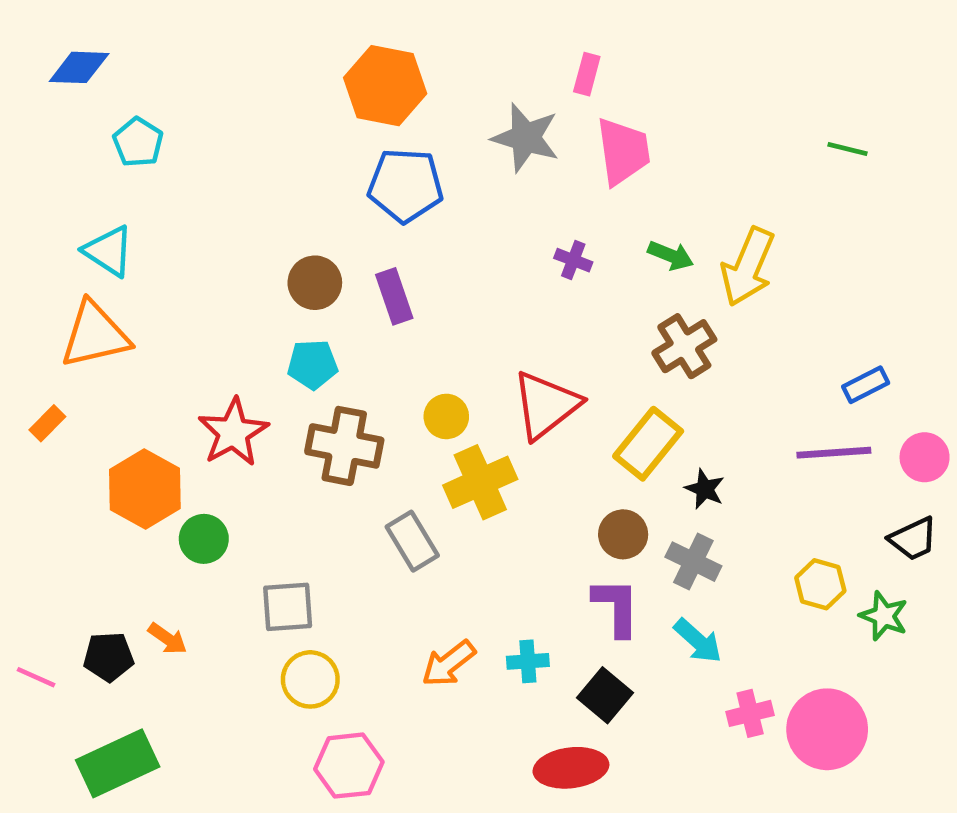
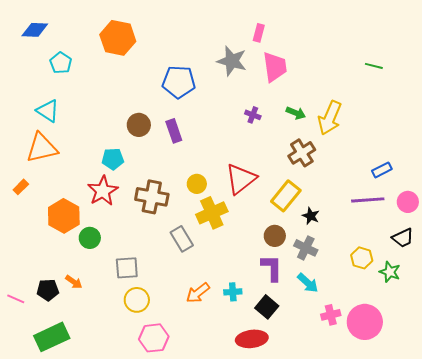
orange hexagon: (385, 86) -> (118, 38), moved
cyan pentagon: (313, 364) -> (113, 159), moved

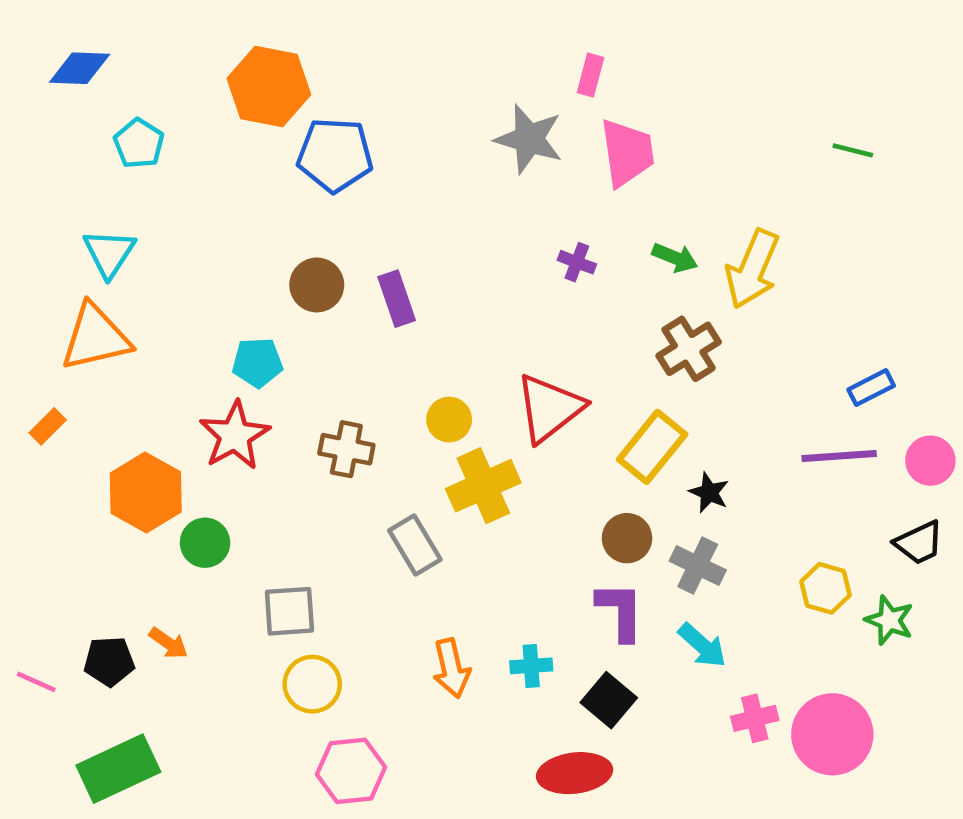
blue pentagon: (179, 82) -> (335, 155), moved
cyan triangle: (48, 111) -> (109, 253), turned 30
brown cross: (152, 197) -> (346, 449), size x0.7
orange arrow: (198, 293) -> (451, 668), turned -65

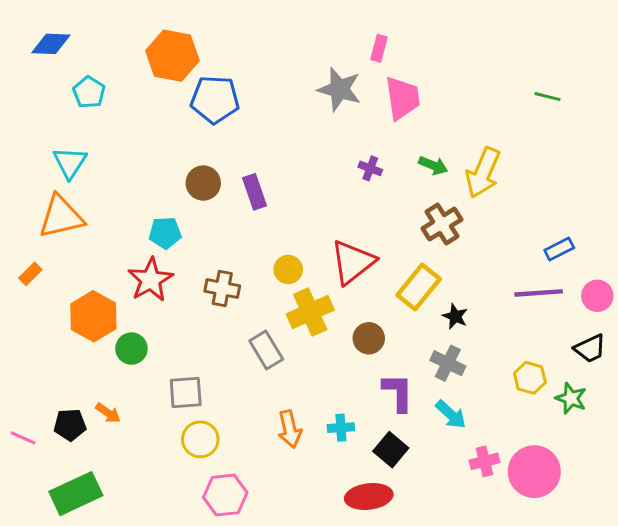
brown circle: (627, 538) -> (369, 338), moved

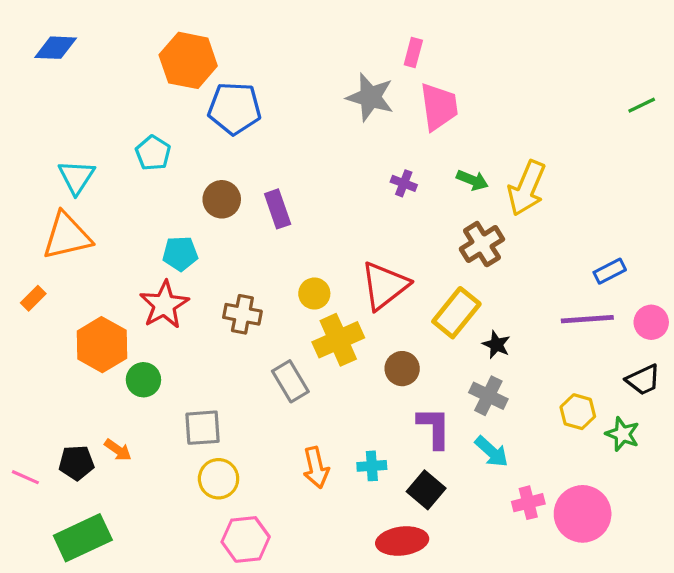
cyan pentagon: (89, 92) -> (153, 153), moved
green line: (547, 97) -> (642, 105), moved, turned -40

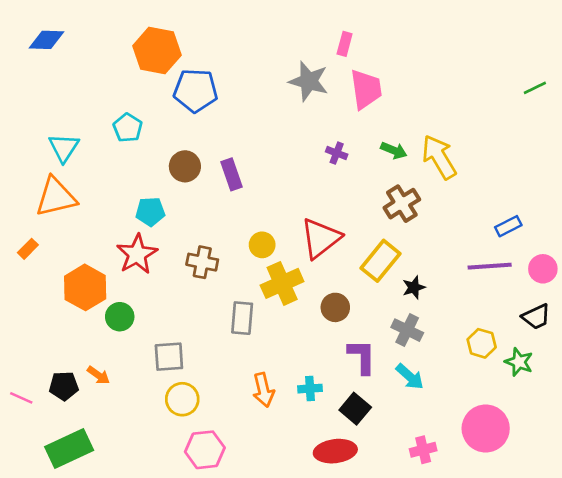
yellow arrow: (527, 188) -> (439, 157), turned 126
black star: (496, 345) -> (414, 287), turned 30
gray rectangle: (290, 381) -> (242, 318), turned 36
pink cross: (528, 503) -> (423, 450), moved

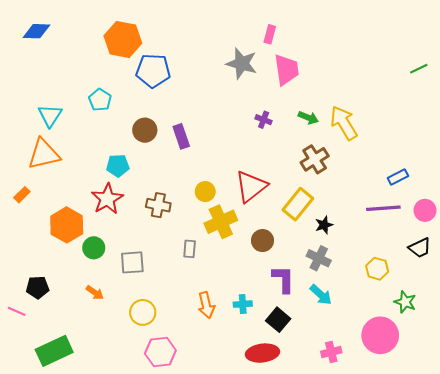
gray rectangle: (242, 318) -> (190, 249), size x0.7
gray square: (169, 357) -> (132, 262), moved
green star: (519, 362) -> (405, 302), moved
orange arrow: (98, 375) -> (95, 293), moved
black pentagon: (64, 386) -> (38, 287), moved

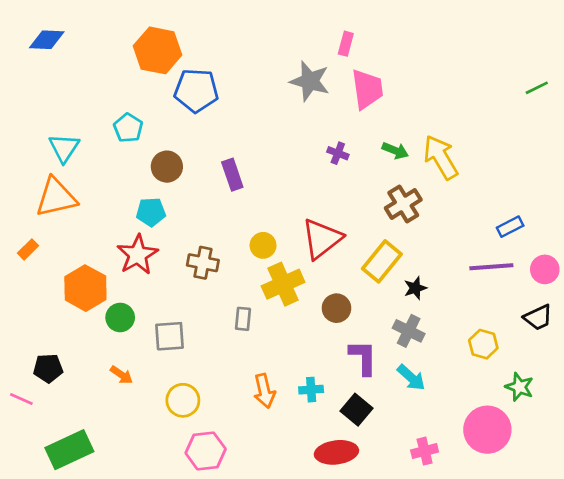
brown circle: (145, 130) -> (167, 167), moved

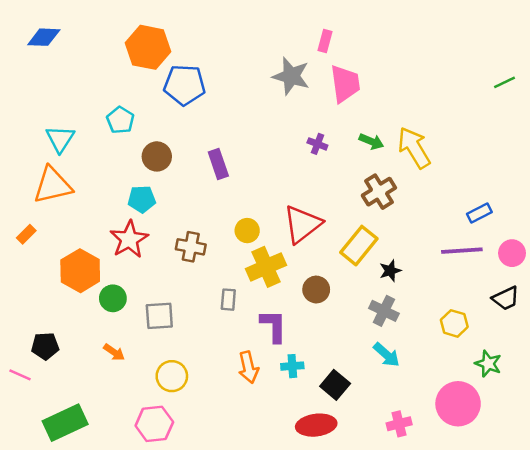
purple L-shape: (363, 358) -> (274, 326), moved
pink hexagon: (206, 451) -> (154, 424), moved

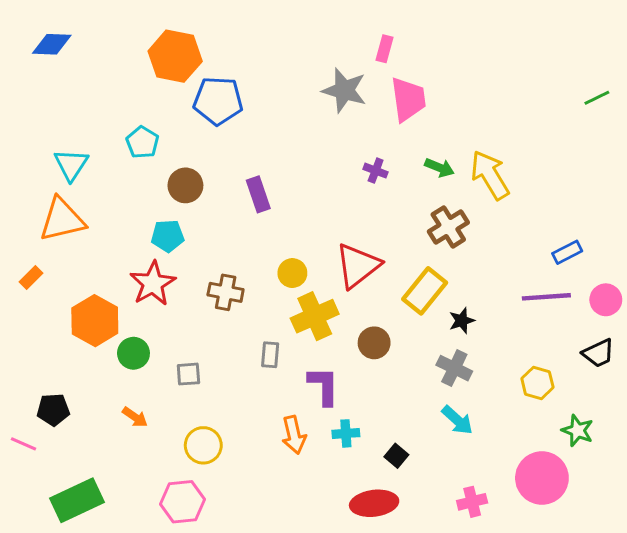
gray square: (159, 316) -> (188, 374), size x0.7
black square: (335, 385) -> (396, 456), size x0.7

